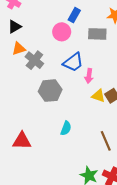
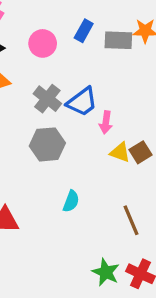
pink circle: (62, 32) -> (43, 43), moved
gray rectangle: (97, 34) -> (118, 40), moved
gray cross: (34, 60) -> (47, 99), moved

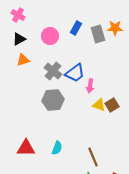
gray rectangle: (118, 40) -> (98, 34), turned 72
cyan semicircle: (71, 201) -> (57, 148), moved
brown line: (131, 220) -> (93, 157), moved

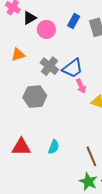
black triangle: (19, 39) -> (30, 18), moved
pink arrow: (90, 86) -> (81, 86), moved, turned -32
gray hexagon: (53, 100) -> (35, 97), moved

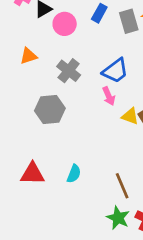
blue trapezoid: (73, 68) -> (115, 71), moved

